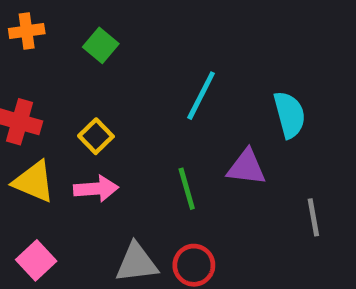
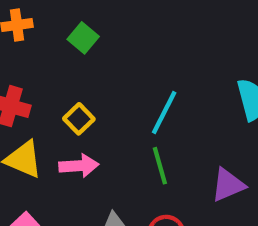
cyan line: (201, 96) -> (164, 112), moved
purple triangle: (246, 167) -> (228, 185), moved, turned -30

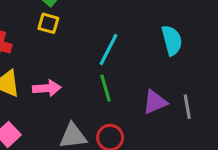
yellow square: (79, 119) -> (48, 23), moved, turned -30

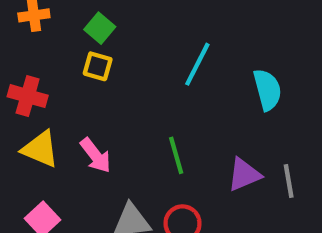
cyan line: (109, 50) -> (197, 64), moved
pink arrow: (47, 88) -> (96, 155), turned 56

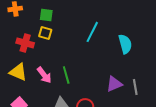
green square: (100, 28) -> (46, 15), turned -32
red cross: (28, 96) -> (25, 43), moved
green line: (176, 155) -> (66, 75), moved

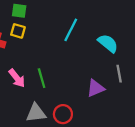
cyan semicircle: (125, 44) -> (108, 43), turned -36
gray line: (135, 87) -> (119, 74), moved

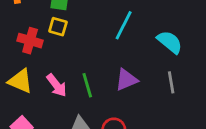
gray line: (119, 74) -> (171, 82), moved
purple triangle: (96, 88) -> (126, 80), moved

